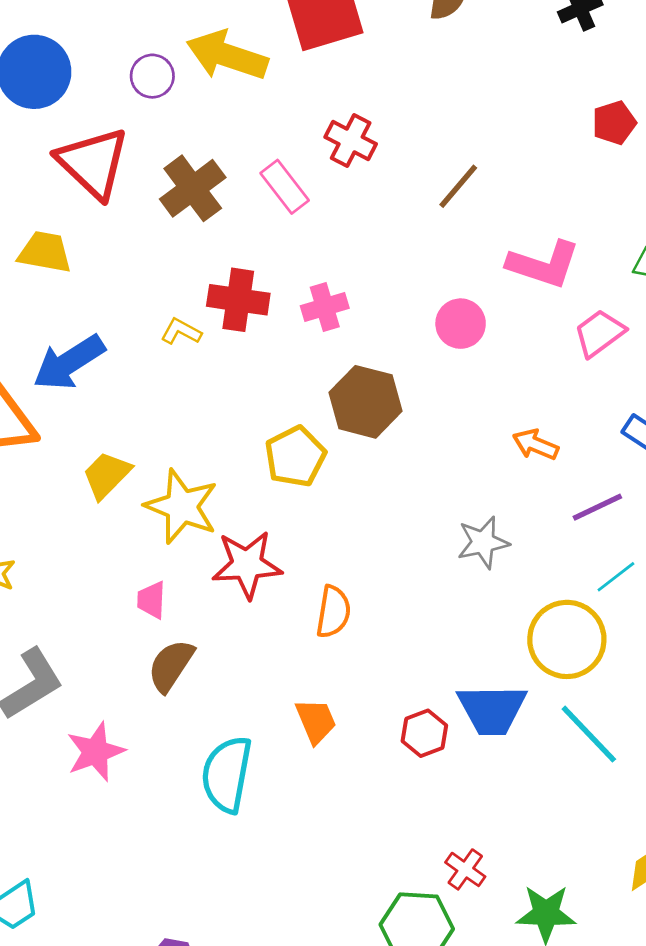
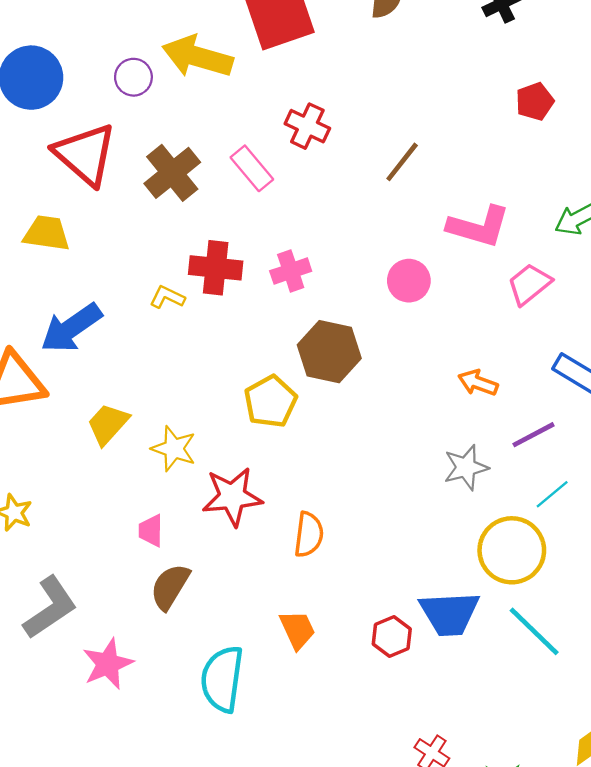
yellow star: (182, 506) -> (174, 449), size x0.7
gray star: (483, 542) -> (466, 467), moved

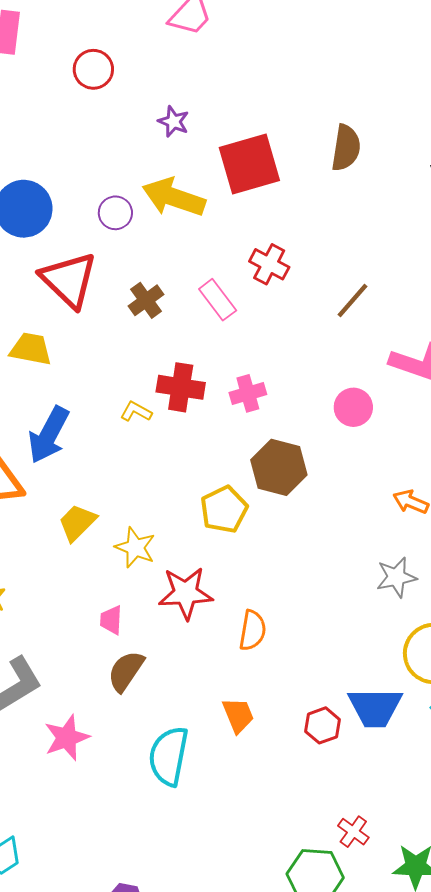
brown cross: (172, 173) -> (146, 300), size x0.7
blue arrow: (71, 328) -> (49, 435), turned -30

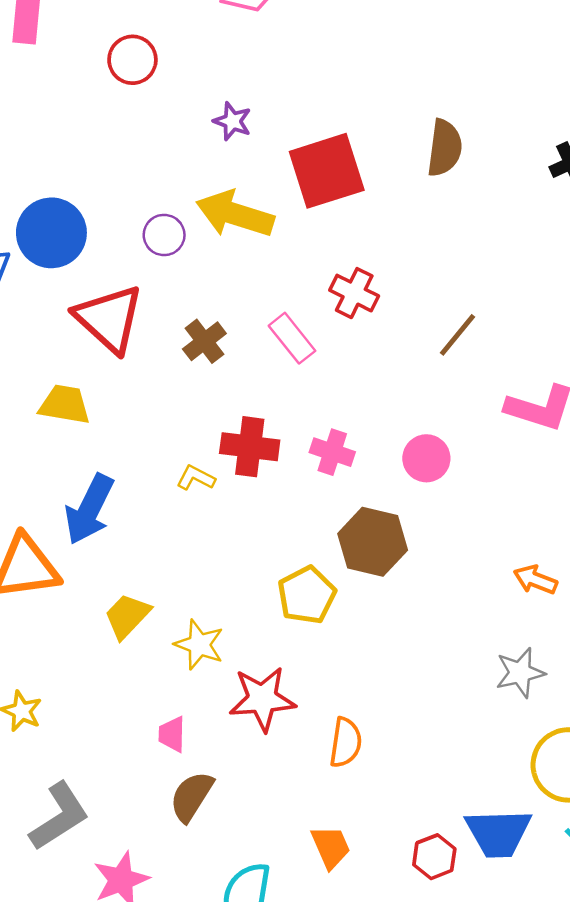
pink cross: (248, 393) -> (332, 452), turned 36
pink circle: (353, 407) -> (426, 458), moved

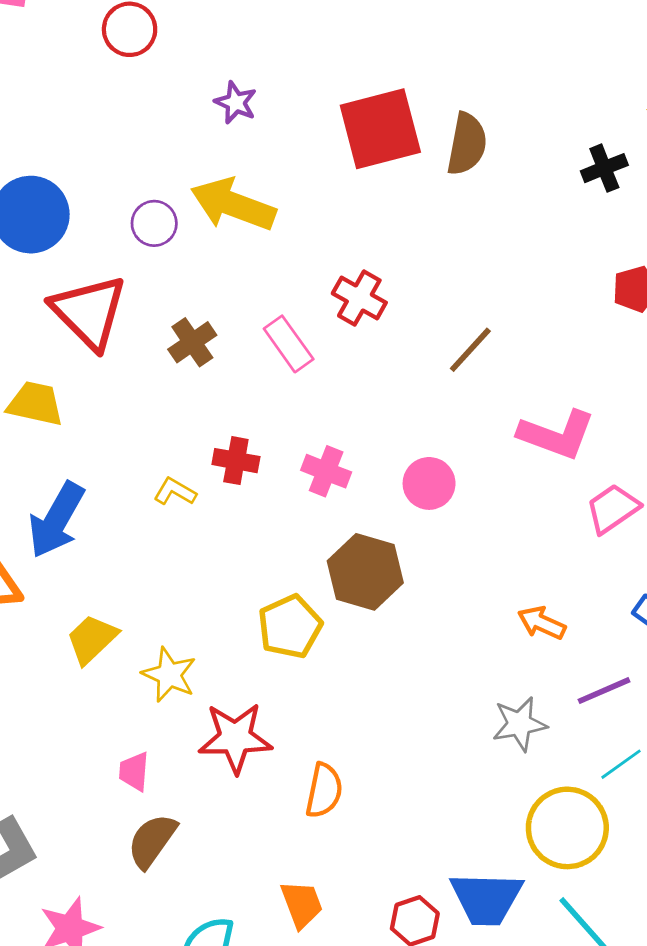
red square: (327, 171) -> (380, 129), moved
red cross: (250, 447) -> (236, 461), size x0.7

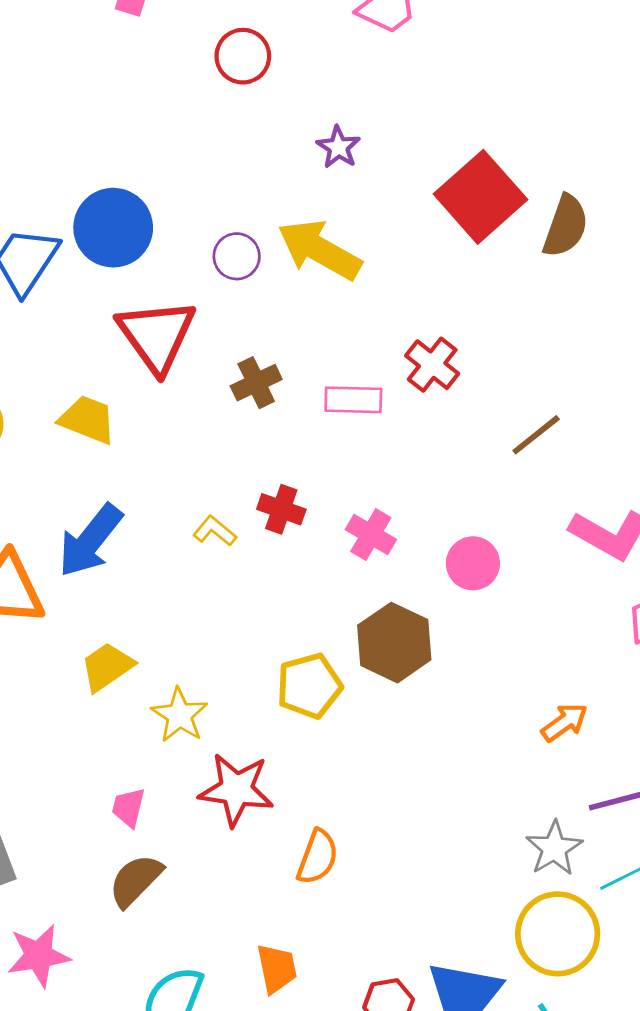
red square: (380, 129) -> (481, 197), turned -36
pink rectangle: (289, 344) -> (353, 400), turned -62
orange arrow: (542, 623) -> (564, 722), turned 111
gray star: (520, 724) -> (554, 848), moved, turned -30

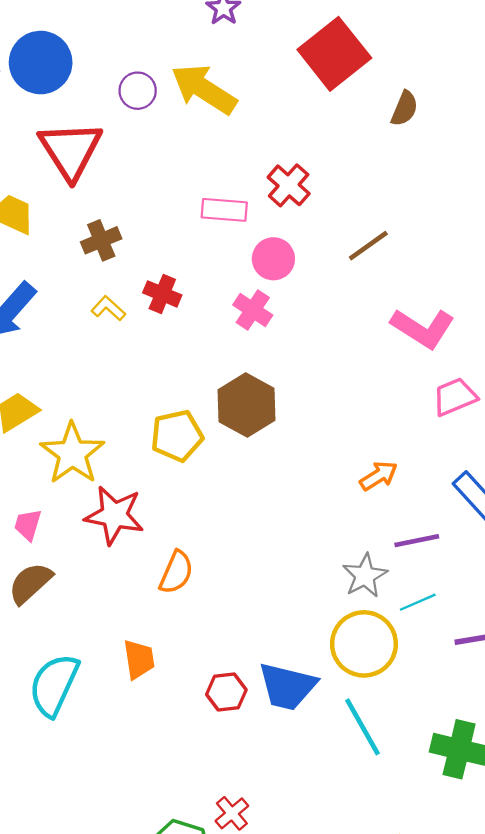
brown semicircle: (566, 226) -> (404, 109), moved, size x0.7
brown cross: (256, 383) -> (101, 240), moved
pink cross: (371, 535) -> (253, 310), moved
pink circle: (473, 563) -> (273, 259), moved
yellow star: (180, 715) -> (72, 453), size x1.4

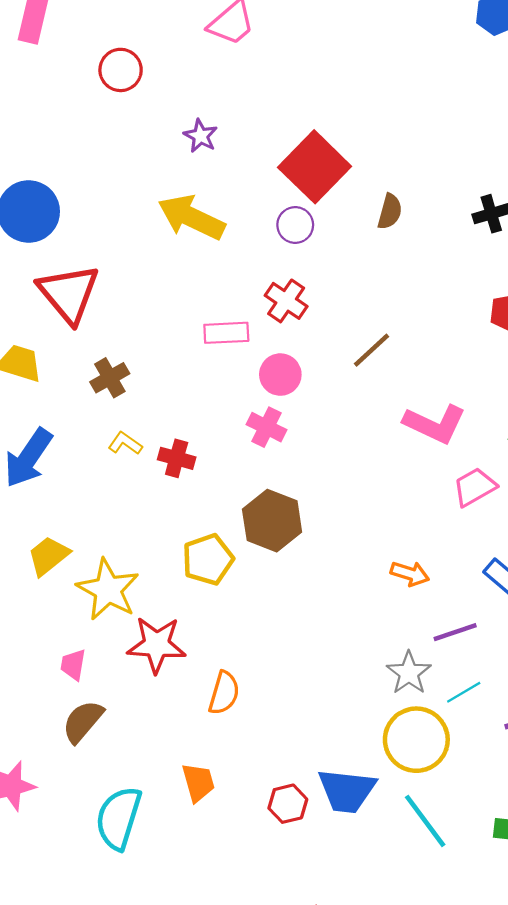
purple circle: (138, 91) -> (295, 225), moved
red cross: (162, 294) -> (177, 458), moved
orange arrow: (379, 476) -> (410, 574), turned 57

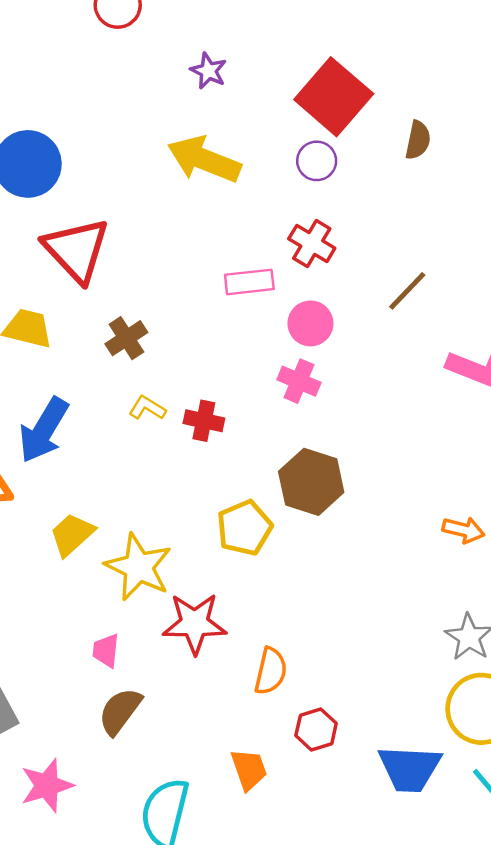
red hexagon: (288, 804) -> (316, 729), moved

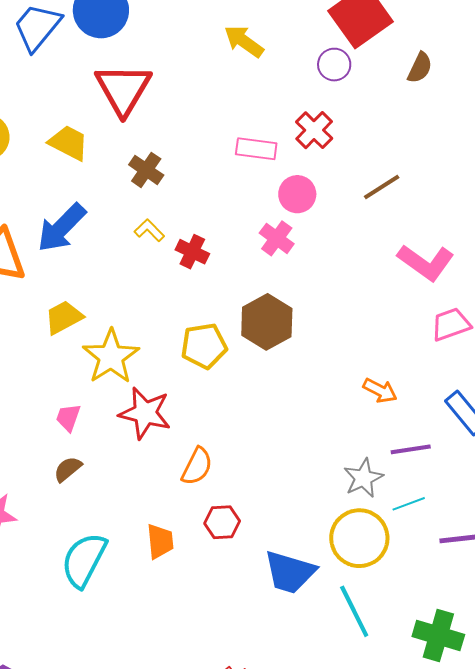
yellow arrow: (204, 159) -> (244, 41), size x0.7
brown cross: (126, 338) -> (146, 170), turned -36
brown semicircle: (120, 711) -> (68, 469), size x0.7

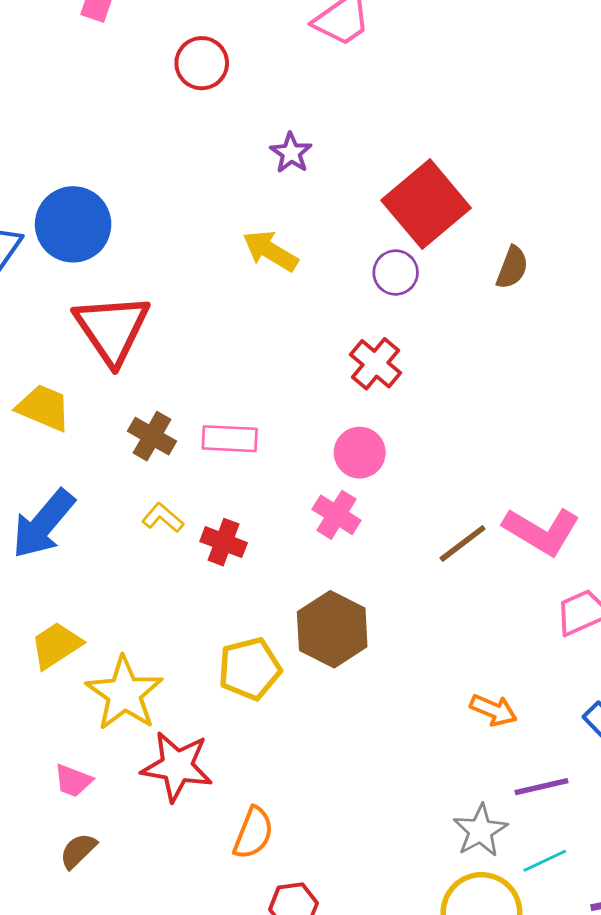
pink rectangle: (256, 149) -> (230, 439), moved
brown line: (382, 187) -> (463, 543), moved
pink trapezoid: (68, 417) -> (73, 781), turned -84

